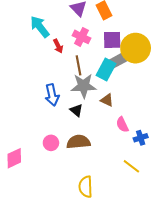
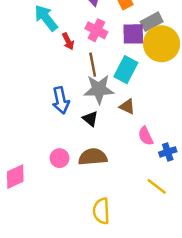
gray rectangle: (118, 60) -> (152, 22), moved

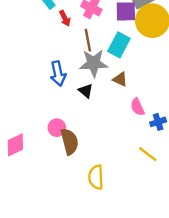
brown semicircle: (93, 157) -> (69, 141), moved, turned 80

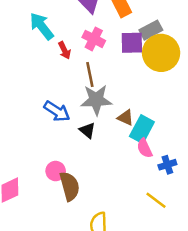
cyan rectangle: (119, 45) -> (142, 129), moved
blue arrow: (58, 74) -> (57, 111), turned -45

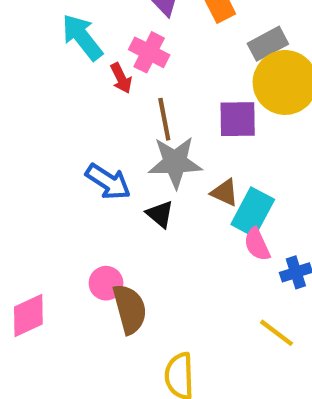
pink cross: (94, 39) -> (149, 52), moved
purple square: (132, 43) -> (238, 119), moved

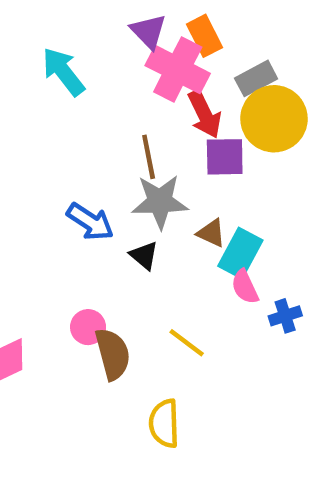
pink cross: (149, 52) -> (178, 69), moved, size x1.5
red arrow: (121, 78) -> (205, 114), moved, size x1.5
yellow line: (276, 333) -> (187, 343), moved

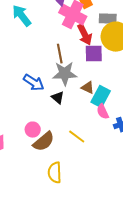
gray rectangle: (256, 78) -> (108, 19), turned 30
brown semicircle: (113, 354) -> (44, 142), turned 65
yellow semicircle: (164, 423) -> (55, 173), moved

